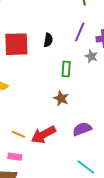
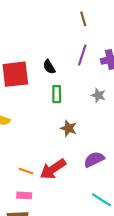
black semicircle: (48, 40) -> (49, 67), turned 144
gray star: (91, 56) -> (98, 95), moved
green rectangle: (66, 69) -> (57, 94), moved

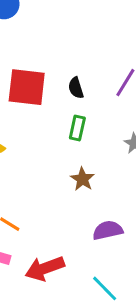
red arrow: (53, 169) -> (45, 268), moved

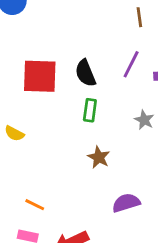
black semicircle: (76, 88) -> (85, 73), size x1.4

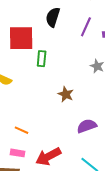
black semicircle: (85, 73) -> (53, 17), moved, turned 42
green rectangle: (90, 110) -> (42, 59), moved

